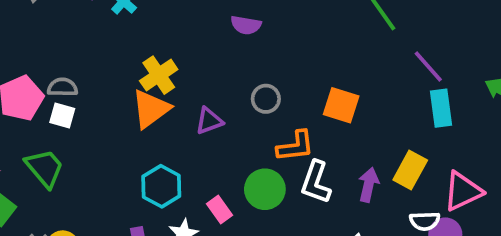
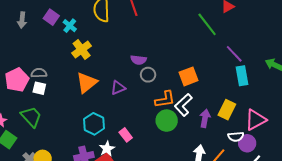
purple semicircle: (246, 25) -> (138, 60), moved
yellow cross: (159, 75) -> (82, 49), moved
orange square: (341, 105) -> (188, 76), turned -36
white L-shape: (316, 182) -> (183, 105), moved, turned 30
green circle: (265, 189) -> (167, 121), moved

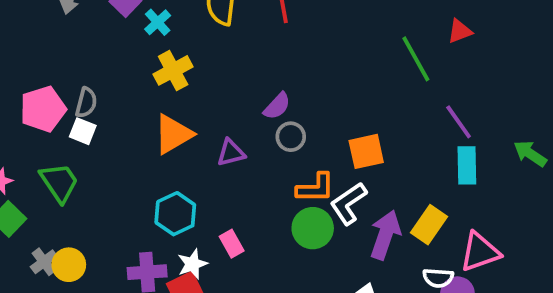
purple semicircle: (138, 60) -> (277, 106), turned -63
gray semicircle: (39, 73) -> (86, 103), turned 98
purple arrow: (205, 118) -> (385, 235), size x1.4

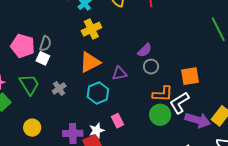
pink pentagon: (43, 109) -> (23, 46), turned 30
cyan hexagon: (175, 214) -> (98, 93), moved
purple arrow: (385, 235) -> (198, 120), turned 85
gray cross: (44, 262) -> (59, 88), moved

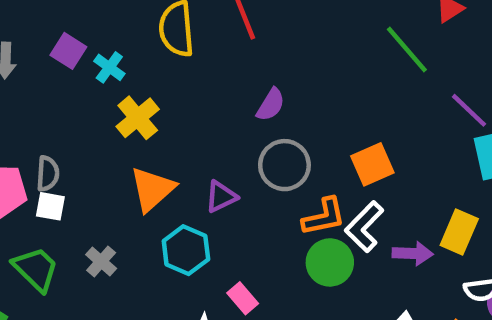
purple semicircle: (145, 50) -> (271, 105), moved
gray circle: (151, 67) -> (284, 165), size x1.5
purple arrow: (198, 120) -> (413, 253), size x0.7

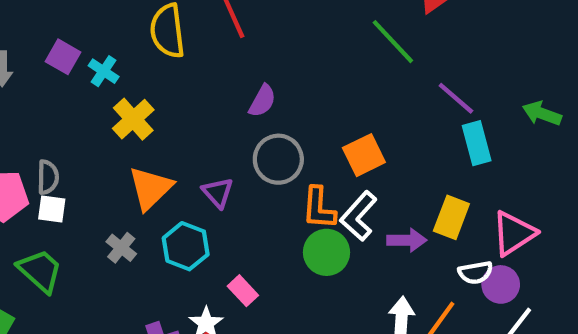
purple triangle: (221, 197) -> (218, 193), turned -44
orange L-shape: (324, 217) -> (319, 208), turned 108
gray cross: (101, 262) -> (121, 248), moved

